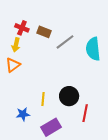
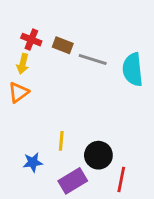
gray line: (65, 42) -> (93, 60), turned 54
black circle: (69, 96) -> (98, 155), moved
red line: (85, 113) -> (121, 179), moved

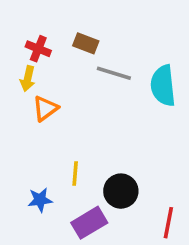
brown rectangle: (63, 45) -> (86, 43), moved
orange triangle: (18, 92) -> (45, 108), moved
red line: (121, 179) -> (168, 223), moved

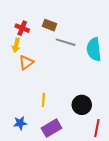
black circle: (121, 191) -> (82, 105), moved
blue star: (40, 200) -> (20, 123), moved

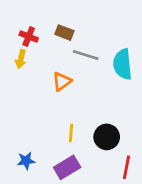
orange triangle: (26, 62) -> (62, 81), moved
yellow line: (43, 100) -> (71, 133), moved

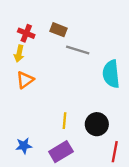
cyan semicircle: (123, 64) -> (111, 74), moved
orange triangle: (62, 81) -> (25, 80), moved

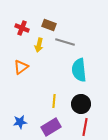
yellow arrow: (19, 54) -> (39, 45), moved
cyan semicircle: (111, 74) -> (79, 70), moved
red line: (115, 152) -> (85, 127), moved

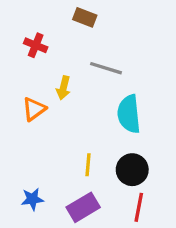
brown rectangle: (49, 25) -> (85, 17), moved
yellow arrow: (39, 45) -> (63, 88), moved

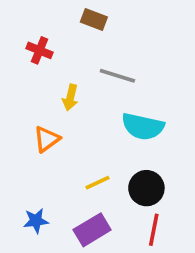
orange triangle: (34, 109) -> (47, 139), moved
cyan semicircle: (129, 114) -> (143, 126), turned -72
yellow line: (88, 165) -> (98, 183), turned 60

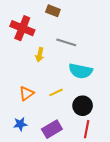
red cross: (40, 50) -> (22, 28), size x1.6
orange triangle: (47, 139) -> (26, 93), moved
yellow line: (98, 183) -> (56, 92), moved

